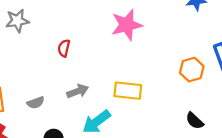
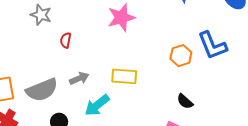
gray star: (17, 21) -> (41, 15), moved, turned 30
gray semicircle: (36, 103) -> (42, 90), size x2.0

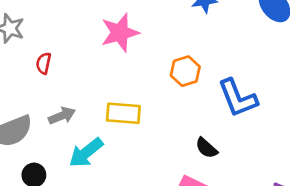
blue L-shape: (212, 45) -> (238, 98), moved
orange hexagon: (181, 56) -> (185, 71), moved

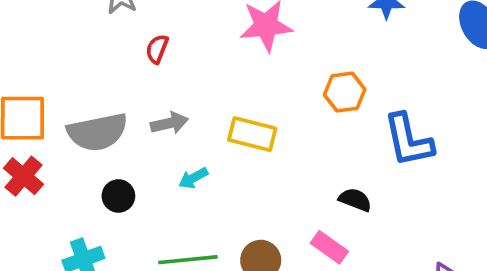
black semicircle: (206, 148) -> (355, 200), turned 150
cyan arrow: (86, 153) -> (193, 178), size x0.6

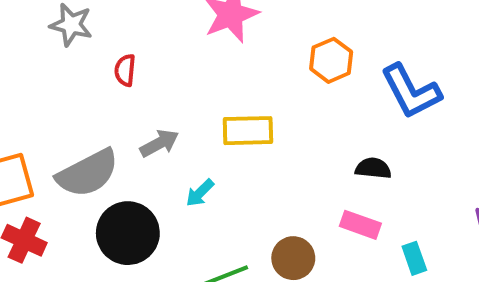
black circle: (118, 196) -> (128, 233), size x1.8

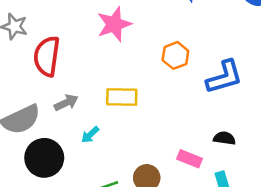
red semicircle: (125, 70) -> (47, 56), size x2.0
blue L-shape: (411, 91) -> (224, 77), turned -81
black semicircle: (373, 168) -> (224, 138), moved

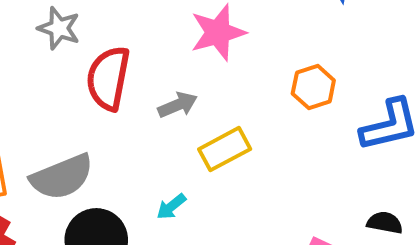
yellow rectangle: (122, 97) -> (225, 149), turned -32
gray arrow: (66, 103) -> (178, 105), moved

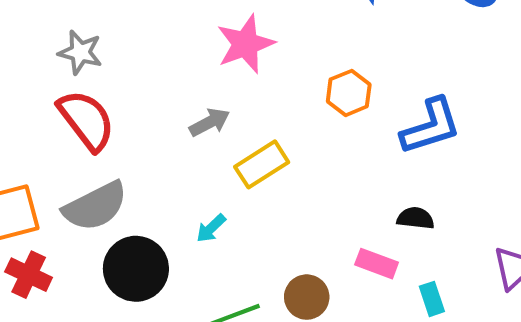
red semicircle: (108, 78) -> (86, 120), moved, turned 136
black semicircle: (385, 223) -> (415, 218), moved

